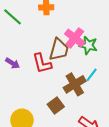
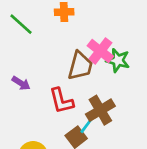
red L-shape: (42, 63) -> (61, 101), moved
cyan line: (92, 75) -> (87, 125), moved

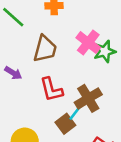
green star: (118, 60) -> (105, 51), turned -30
brown trapezoid: (80, 66) -> (45, 49), moved

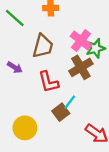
brown cross: (88, 98) -> (81, 67), moved

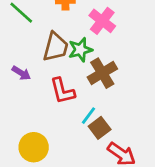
pink cross: (81, 40) -> (102, 21), moved
green star: (95, 48) -> (80, 50), moved
brown square: (61, 112) -> (100, 128), moved

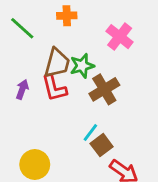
pink cross: (102, 21) -> (120, 37), moved
purple arrow: (21, 73) -> (22, 89), turned -102
red L-shape: (62, 91) -> (54, 88), moved

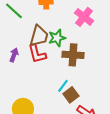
brown cross: (104, 89) -> (73, 55), turned 35

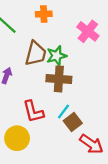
red L-shape: (37, 54) -> (33, 112), moved
brown cross: (73, 55) -> (59, 79), moved

